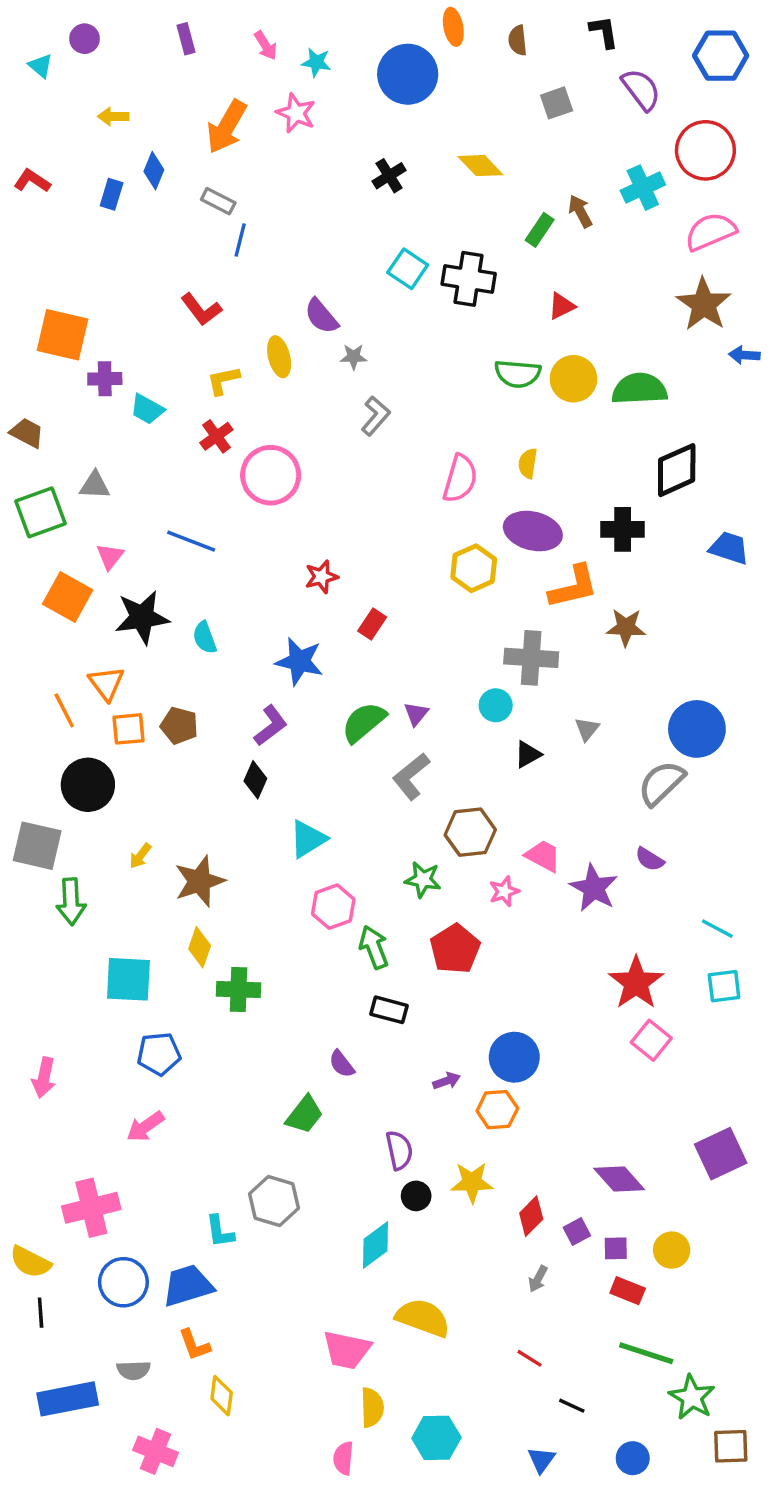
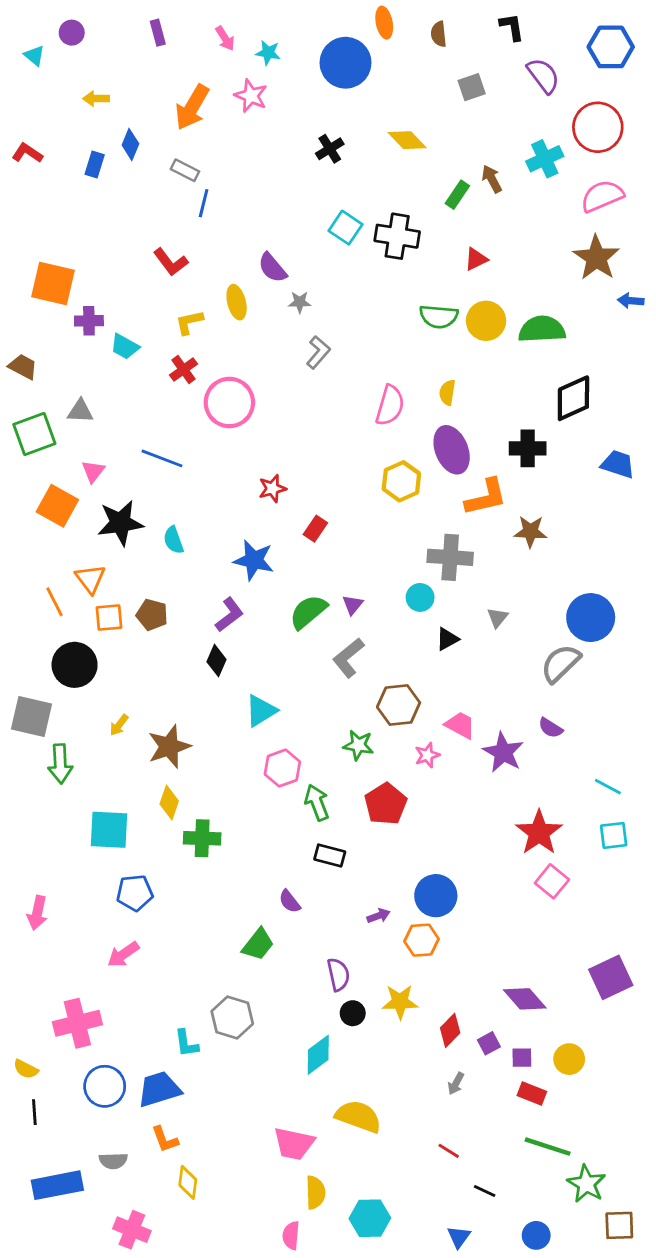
purple ellipse: (533, 531) -> (452, 450), turned 54
yellow semicircle: (30, 1262) -> (26, 1069), size x0.7

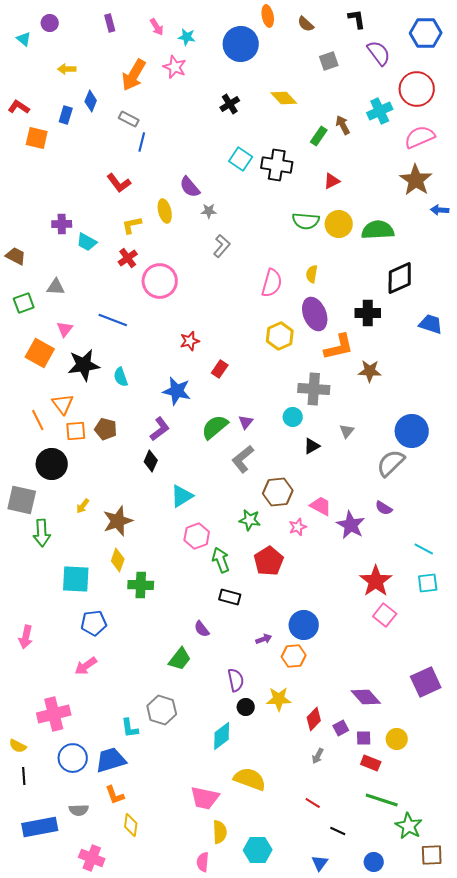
brown semicircle: (439, 34) -> (306, 24), turned -42
orange square: (53, 284) -> (37, 138), moved, size x0.7
green square: (34, 434) -> (24, 303), size x0.7

